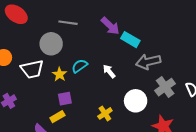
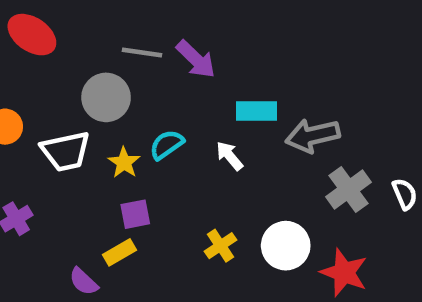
purple arrow: (110, 26) -> (196, 59), moved
cyan rectangle: (130, 40) -> (256, 111), moved, turned -30
white circle: (136, 101) -> (286, 246), moved

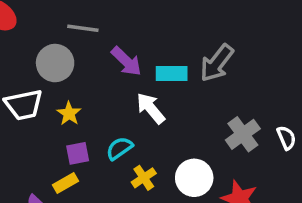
purple arrow: (196, 59) -> (126, 61), moved
gray arrow: (313, 136) -> (217, 63), moved, turned -39
cyan semicircle: (167, 145) -> (119, 148), moved
white arrow: (230, 156) -> (151, 108), size x1.4

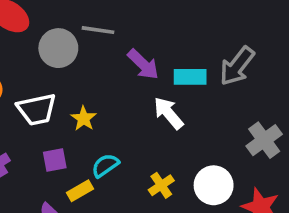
gray circle: (55, 63) -> (58, 48), moved
cyan semicircle: (119, 148) -> (105, 165), moved
purple square: (78, 153) -> (55, 160), moved

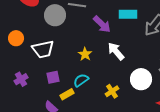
cyan rectangle: (190, 77) -> (128, 14), moved
yellow star: (84, 118) -> (85, 54), moved
white circle: (214, 185) -> (141, 79), moved

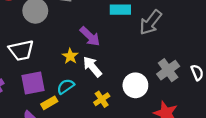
purple arrow: (102, 24) -> (90, 36), moved
white arrow: (116, 51) -> (92, 67), moved
purple square: (53, 77) -> (33, 83), size x1.5

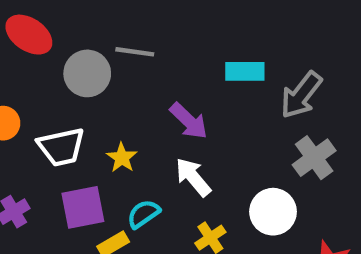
yellow star: (70, 56) -> (122, 158), moved
gray cross: (168, 70) -> (314, 158), moved

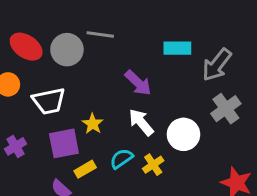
red ellipse: (29, 35) -> (26, 47), moved
yellow star: (122, 158) -> (93, 124), moved
white circle: (273, 212) -> (183, 134), moved
cyan semicircle: (143, 214) -> (121, 159), moved

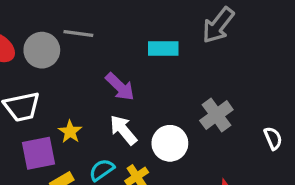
gray arrow: (217, 65) -> (218, 25), moved

